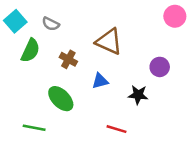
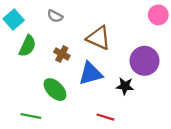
gray semicircle: (51, 24) -> (55, 16), moved
purple circle: (160, 67) -> (144, 61), size x1.6
blue triangle: (100, 81) -> (91, 73), size x1.6

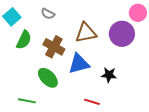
brown triangle: (99, 38) -> (86, 33), turned -35
brown cross: (62, 54) -> (54, 47), size x1.5
purple circle: (144, 61) -> (122, 34), moved

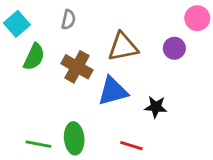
gray semicircle: (48, 14) -> (68, 20), turned -104
purple circle: (122, 34) -> (174, 48), size x0.6
green ellipse: (48, 78) -> (74, 138), moved, turned 40

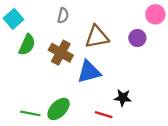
gray semicircle: (68, 20) -> (63, 15), moved
black star: (156, 107) -> (123, 98), moved
green ellipse: (74, 138) -> (59, 109), turned 50

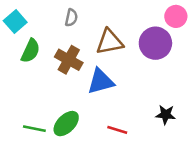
purple circle: (137, 38) -> (155, 43), size x1.6
black star: (123, 98) -> (166, 115), moved

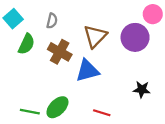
gray semicircle: (71, 18) -> (52, 21), moved
brown triangle: (110, 42) -> (95, 36), turned -35
black star: (166, 115) -> (142, 89), moved

